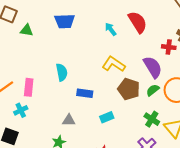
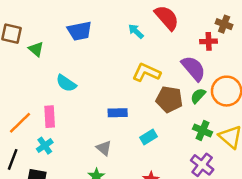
green triangle: (27, 30) -> (36, 49), turned 40
cyan semicircle: (62, 72) -> (66, 83), moved, turned 144
gray triangle: (69, 120) -> (104, 148), turned 48

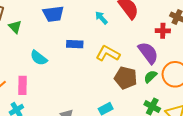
blue rectangle: (118, 113) -> (75, 44), moved

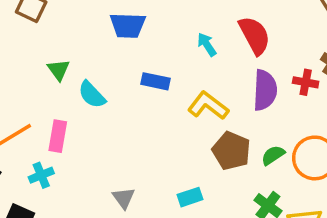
green triangle: (15, 27) -> (59, 70), moved
purple semicircle: (148, 53) -> (265, 90), moved, turned 30

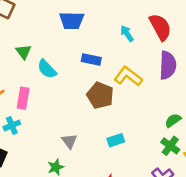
brown pentagon: (231, 151) -> (100, 95), moved
green semicircle: (273, 155) -> (173, 120), moved

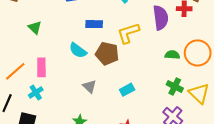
cyan semicircle: (47, 69) -> (78, 50), moved
yellow L-shape: (128, 76) -> (128, 33), turned -45
green semicircle: (173, 120) -> (172, 55), moved, turned 48
gray triangle: (69, 141) -> (89, 86), moved

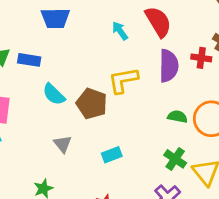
blue rectangle: (94, 24) -> (29, 60), moved

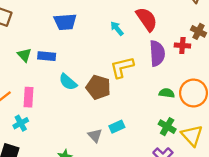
gray triangle: (63, 144) -> (95, 135), moved

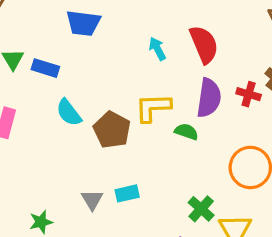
green semicircle: (167, 93) -> (186, 132), moved

